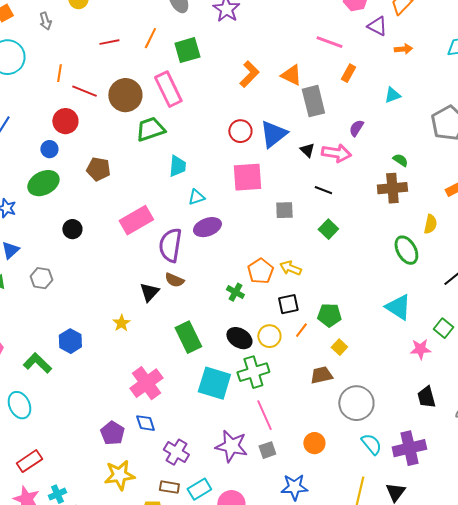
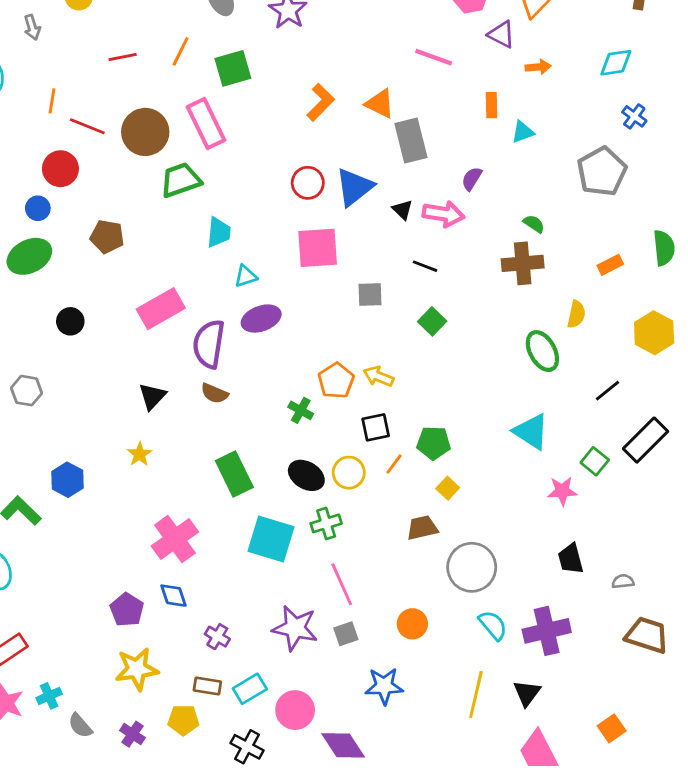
orange rectangle: (348, 73) -> (492, 105), moved, turned -30
black triangle: (149, 292) -> (152, 396), moved
green cross: (253, 372) -> (326, 523), size x0.7
purple cross: (176, 452) -> (217, 637), size x0.7

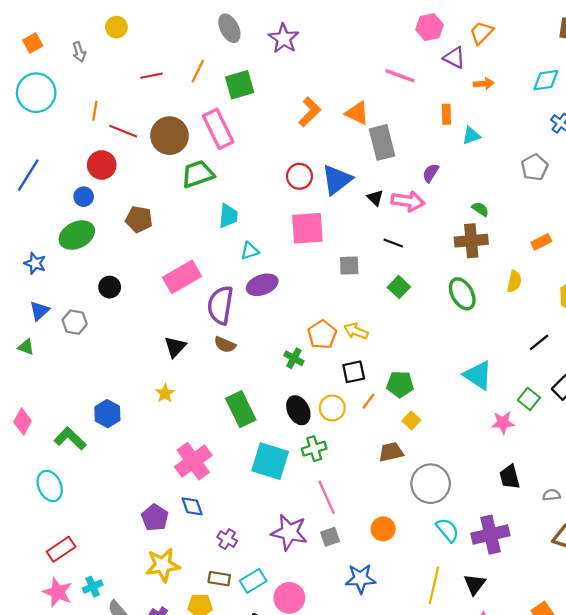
gray pentagon: (602, 172) -> (535, 167), size x0.7
green ellipse: (542, 351) -> (462, 294), moved
gray hexagon: (27, 391) -> (75, 322), moved
black ellipse: (306, 475) -> (298, 410), turned 32

